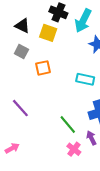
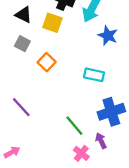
orange square: (43, 68) -> (47, 62), turned -35

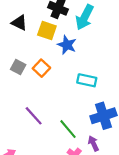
blue star: (108, 36) -> (67, 45), moved
gray square: (22, 44) -> (18, 67), moved
purple line: (21, 107) -> (34, 116), moved

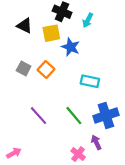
cyan arrow: (85, 17) -> (88, 20), size x0.6
yellow square: (47, 30) -> (51, 33), turned -30
green line: (68, 129) -> (74, 116), moved

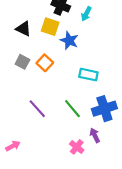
black triangle: (25, 26) -> (23, 29), moved
yellow square: (51, 33) -> (50, 27), turned 30

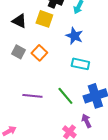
blue star: (69, 40) -> (74, 36), moved
purple line: (37, 109) -> (32, 96), turned -42

